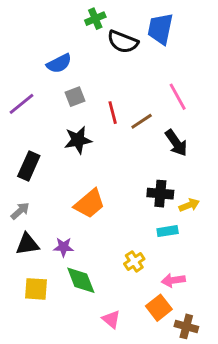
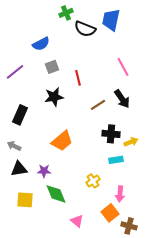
brown line: (142, 121) -> (98, 105), moved
gray arrow: (20, 211) -> (14, 146), turned -112
pink arrow: (173, 280) -> (120, 194), turned -77

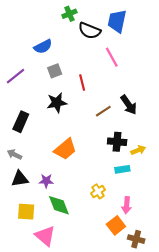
pink line: (123, 67) -> (112, 57), moved
pink triangle: (77, 221) -> (45, 236), moved, size x1.5

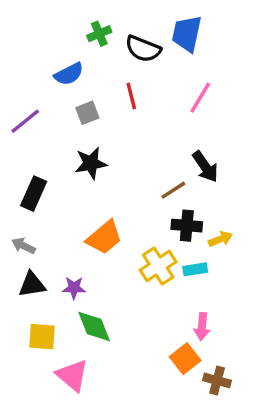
green cross: (69, 14) -> (99, 34), moved
pink line: (112, 57) -> (200, 98), moved, turned 60
red line: (82, 83) -> (131, 96), moved
brown line: (103, 111) -> (173, 190), moved
yellow cross: (98, 191) -> (158, 266), moved, size x1.5

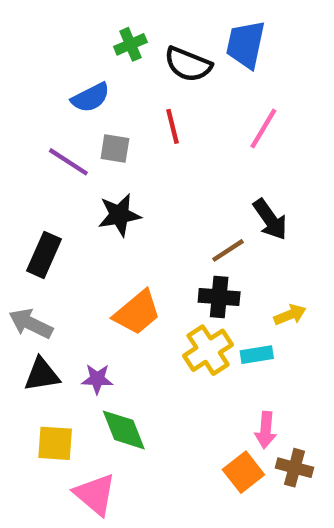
gray square: (87, 113) -> (115, 149), turned 30
purple line: (25, 121) -> (68, 162), moved, turned 72
black cross: (187, 226) -> (219, 297), moved
gray arrow: (23, 246) -> (31, 324), size x1.4
brown cross: (217, 380) -> (294, 468), moved

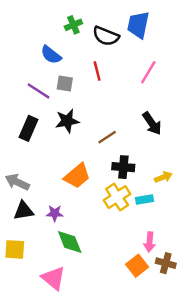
blue semicircle: (91, 98) -> (51, 55), turned 65
brown line: (228, 250) -> (107, 137), moved
black rectangle: (44, 255) -> (28, 128), moved
yellow square: (55, 443) -> (15, 249), moved

